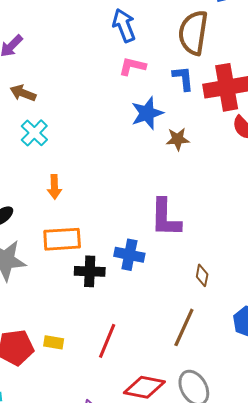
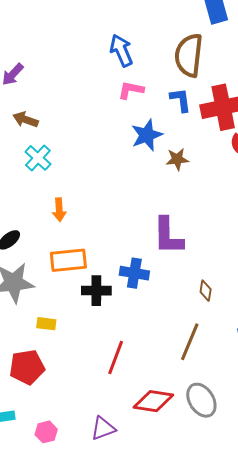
yellow rectangle: (54, 342) -> (46, 324), moved

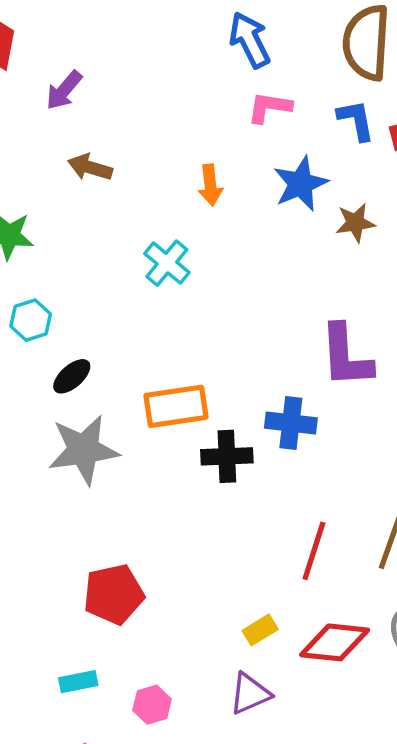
cyan cross: (38, 158) -> (167, 263), moved
orange arrow: (59, 210) -> (210, 185), moved
yellow rectangle: (46, 324) -> (260, 630), moved, turned -36
red line: (116, 357) -> (314, 551), moved

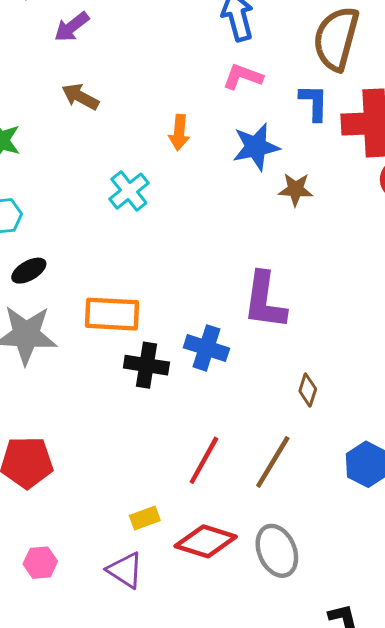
purple triangle: (250, 694) -> (125, 570), turned 45

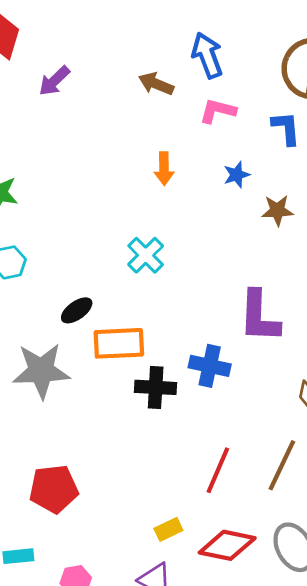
brown arrow: (80, 97) -> (156, 84), moved
blue star: (256, 147) -> (237, 175), size x0.6
cyan cross: (129, 191) -> (146, 255), moved
black ellipse: (29, 271) -> (77, 310), moved

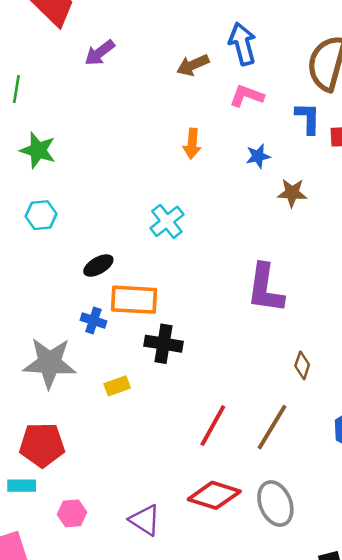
brown arrow: (156, 84) -> (193, 65), turned -52
blue cross: (210, 366) -> (93, 321), moved, size x0.7
gray star: (41, 371) -> (50, 363), moved
red pentagon: (54, 489) -> (42, 445), moved
yellow rectangle: (168, 529) -> (117, 386), moved

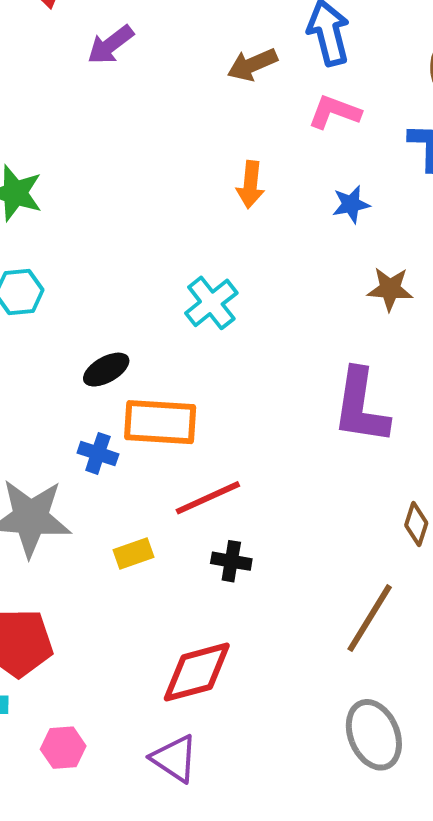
brown star: (292, 193) -> (390, 289), moved
black cross: (164, 344) -> (231, 561), moved, size x0.7
red line: (213, 426) -> (208, 498), moved, turned 36
red diamond: (214, 495) -> (197, 672), moved, turned -33

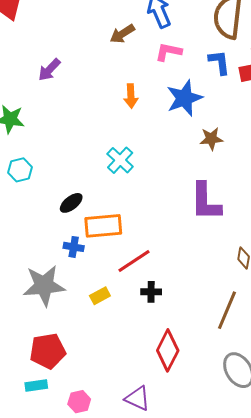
purple arrow: (110, 45) -> (49, 70), moved
blue star: (351, 204) -> (184, 98), size x1.8
red diamond: (197, 672) -> (168, 350), moved, turned -39

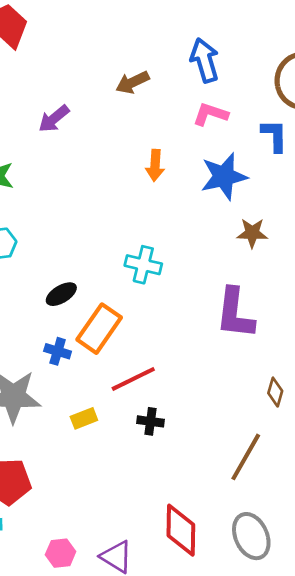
brown arrow: (122, 34) -> (132, 82), moved
cyan cross: (120, 160) -> (143, 265), moved, turned -36
orange rectangle: (103, 226) -> (99, 329), turned -57
red diamond: (168, 350) -> (181, 530), moved, turned -33
pink hexagon: (79, 402) -> (61, 553), moved

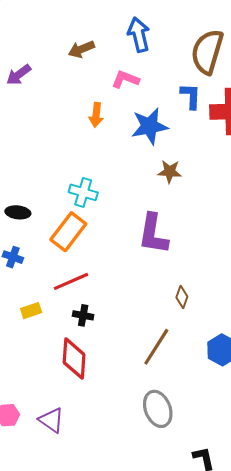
pink L-shape: (210, 114) -> (125, 79), moved
black ellipse: (61, 294) -> (18, 212), turned 35
orange rectangle: (99, 329) -> (68, 232), moved
red diamond: (181, 530) -> (74, 359), moved

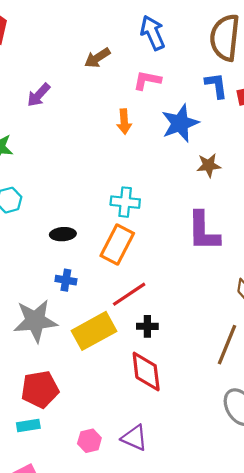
yellow rectangle: (31, 311) -> (94, 331), size x2.0

